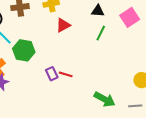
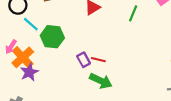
green arrow: (105, 99) -> (101, 81), moved

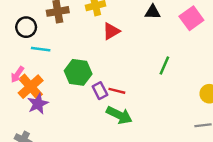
green line: (133, 13) -> (164, 66), moved
cyan line: (31, 24) -> (41, 49), turned -35
green hexagon: (52, 37) -> (78, 72), moved

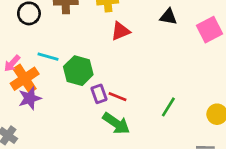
cyan line: (41, 49) -> (48, 57), moved
green line: (164, 66) -> (168, 107), moved

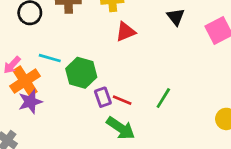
black triangle: (168, 17) -> (176, 17), turned 42
green line: (168, 107) -> (163, 98), moved

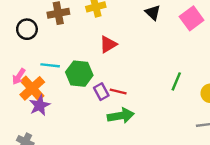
red triangle: (126, 32) -> (108, 44), moved
green line: (163, 98) -> (176, 81), moved
green arrow: (121, 128) -> (121, 116), turned -35

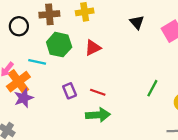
green hexagon: (79, 74) -> (59, 45), moved
purple rectangle: (101, 92) -> (70, 91), moved

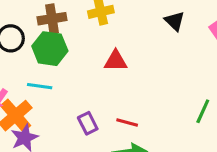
green hexagon: (59, 45) -> (50, 49), moved
red triangle: (93, 48) -> (116, 61), turned 30

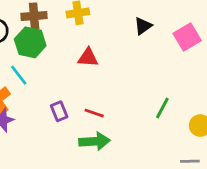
black triangle: (175, 21) -> (143, 26), turned 36
cyan line: (40, 86) -> (19, 75), turned 40

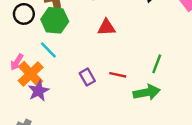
green line: (162, 108) -> (157, 64), moved
green arrow: (94, 141) -> (147, 92), moved

